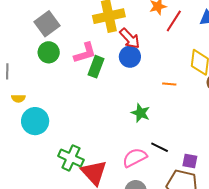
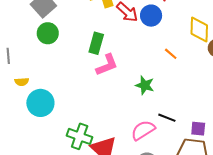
pink L-shape: (85, 53) -> (107, 65), moved
blue circle: (130, 57) -> (151, 16), moved
orange line: (169, 84) -> (171, 54), turned 40

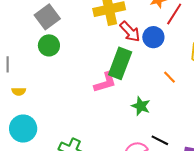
green rectangle: (96, 43) -> (120, 63), moved, size x1.4
cyan circle: (40, 103) -> (23, 129), moved

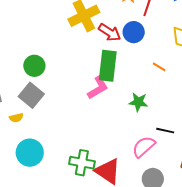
gray square: (47, 17) -> (31, 95), moved

